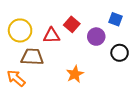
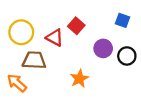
red triangle: (52, 36) -> (55, 38), turned 30
purple circle: (96, 37) -> (103, 48), moved

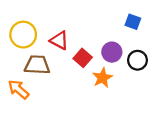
red square: (76, 26) -> (83, 58), moved
orange star: (79, 79) -> (102, 78), moved

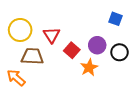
red triangle: (59, 40) -> (52, 35), turned 30

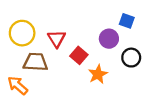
purple circle: (97, 45) -> (109, 39), moved

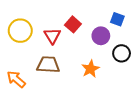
red square: (79, 55) -> (73, 24), moved
brown trapezoid: (35, 62) -> (48, 65), moved

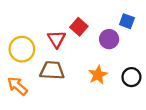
yellow circle: (20, 31) -> (22, 49), moved
black circle: (122, 53) -> (131, 77), moved

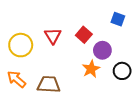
red square: (79, 27) -> (84, 35), moved
purple circle: (109, 39) -> (102, 50), moved
brown trapezoid: (52, 70) -> (49, 84), moved

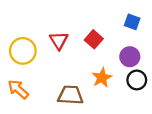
purple circle: (102, 50) -> (130, 57), moved
brown trapezoid: (49, 84) -> (71, 95), moved

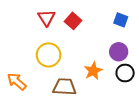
red square: (94, 39) -> (73, 21), moved
red triangle: (59, 40) -> (46, 18), moved
yellow circle: (23, 51) -> (49, 55), moved

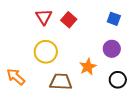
black circle: (125, 73) -> (118, 80), moved

